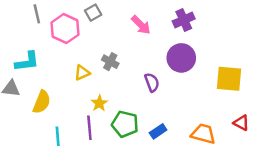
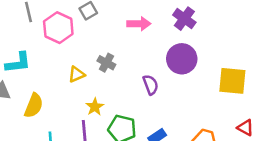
purple cross: (184, 20) -> (184, 19), turned -30
pink arrow: (141, 25) -> (139, 24), turned -45

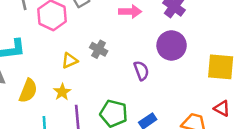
yellow star: (95, 107) -> (62, 92), moved
red triangle: (245, 128) -> (222, 108), moved

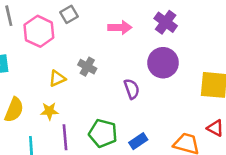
yellow star: (62, 92) -> (49, 111), turned 30

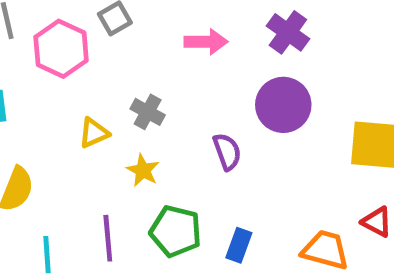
yellow star: (49, 111) -> (143, 170), moved, turned 30
blue rectangle: (138, 141) -> (239, 245), turned -36

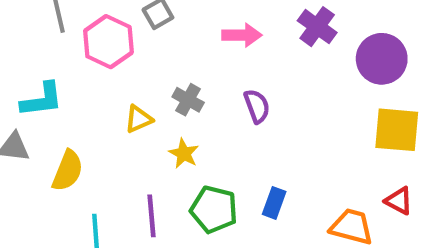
purple circle: (283, 105) -> (382, 59), moved
purple semicircle: (227, 152) -> (257, 106), moved
blue rectangle: (239, 245) -> (274, 203), moved

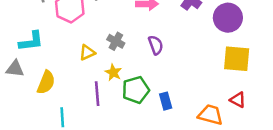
blue rectangle: (274, 203) -> (166, 101), turned -35
green pentagon: (214, 209) -> (136, 90), moved, turned -30
purple line: (151, 216) -> (97, 94), moved

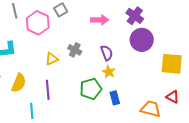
purple circle: (228, 18) -> (142, 40), moved
yellow star: (113, 72) -> (109, 72), moved
purple line: (97, 94) -> (48, 90), moved

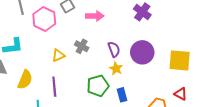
pink arrow: (100, 20) -> (95, 16), moved
purple circle: (142, 40) -> (142, 52), moved

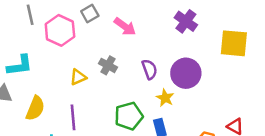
pink arrow: (95, 16) -> (125, 26), turned 36
yellow square: (180, 60) -> (234, 43), moved
yellow star: (116, 69) -> (165, 98), moved

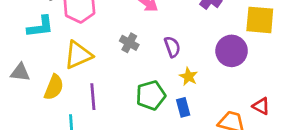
cyan L-shape: (20, 65) -> (40, 27), moved
purple circle: (186, 73) -> (232, 51), moved
yellow triangle: (78, 77) -> (78, 55), moved, size x1.6

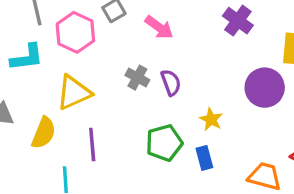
purple semicircle: (172, 47) -> (171, 83), moved

